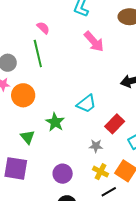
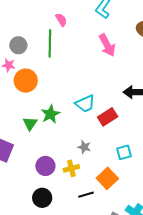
red rectangle: (115, 124) -> (108, 117), moved
green triangle: (28, 137) -> (30, 124), moved
yellow cross: (101, 172) -> (71, 168), moved, turned 35

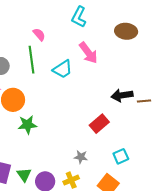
cyan trapezoid: (85, 104) -> (63, 69), moved
green star: (50, 114) -> (27, 125), moved, turned 30
green triangle: (30, 124) -> (24, 175), moved

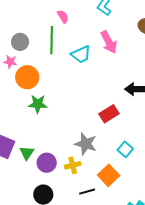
cyan square: (121, 156) -> (125, 149), turned -35
gray star: (81, 157) -> (86, 144), size x1.6

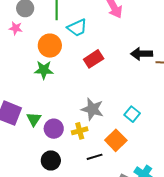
cyan trapezoid: (81, 54) -> (77, 28), moved
orange circle: (27, 77) -> (50, 46), moved
red rectangle: (109, 114) -> (94, 59), moved

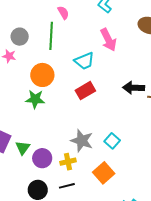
cyan trapezoid: (77, 28) -> (84, 61), moved
cyan square: (132, 114) -> (112, 141), moved
black line: (95, 157) -> (67, 186), moved

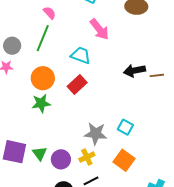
green line: (51, 36) -> (43, 38), turned 32
cyan trapezoid: (84, 61) -> (81, 55), turned -125
red rectangle: (85, 91) -> (77, 84), moved

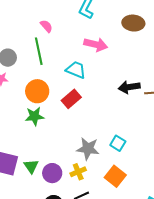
pink arrow: (99, 29) -> (96, 45), turned -40
green line: (43, 38) -> (39, 51), turned -36

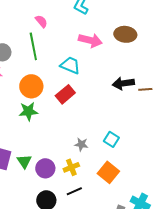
brown ellipse: (133, 23) -> (125, 34), moved
gray star: (88, 149) -> (81, 144), size x0.6

